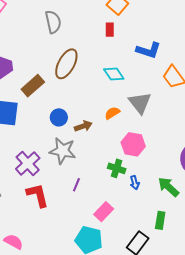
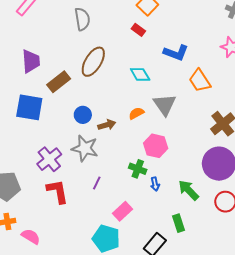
red rectangle: (110, 30) -> (138, 30), turned -56
green rectangle: (160, 220) -> (178, 223), turned -30

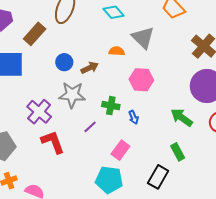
orange semicircle: (136, 113) -> (117, 51), turned 42
green cross: (138, 169) -> (111, 106), moved
purple line: (97, 183) -> (90, 127), turned 32
blue arrow: (155, 184) -> (134, 117), moved

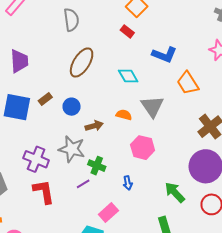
brown rectangle: (35, 34) -> (45, 99), moved, size x0.6
blue circle: (64, 62) -> (72, 107), moved
green cross: (111, 106) -> (97, 166), moved
purple cross: (39, 112) -> (36, 159), turned -30

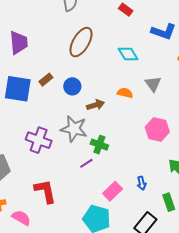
gray triangle: (152, 107) -> (153, 84), size x0.7
pink hexagon: (143, 148) -> (157, 130), moved
blue arrow: (128, 183) -> (142, 183), moved
red L-shape: (44, 192) -> (45, 191), moved

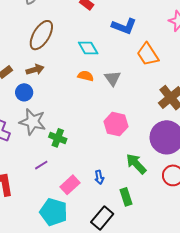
blue circle: (72, 86) -> (24, 92), moved
orange semicircle: (125, 93) -> (86, 76), moved
brown arrow: (96, 105) -> (35, 70), moved
purple line: (86, 163) -> (41, 165), moved

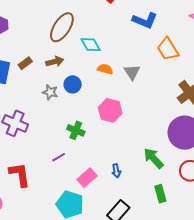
cyan diamond: (88, 48) -> (91, 45), moved
blue circle: (24, 92) -> (73, 84), moved
gray star: (33, 122) -> (50, 92), moved, size x0.6
pink hexagon: (116, 124) -> (110, 110), moved
green rectangle: (126, 197) -> (160, 194), moved

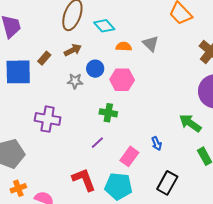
pink hexagon: (110, 110) -> (122, 80), moved
red L-shape: (20, 175) -> (84, 180), moved

